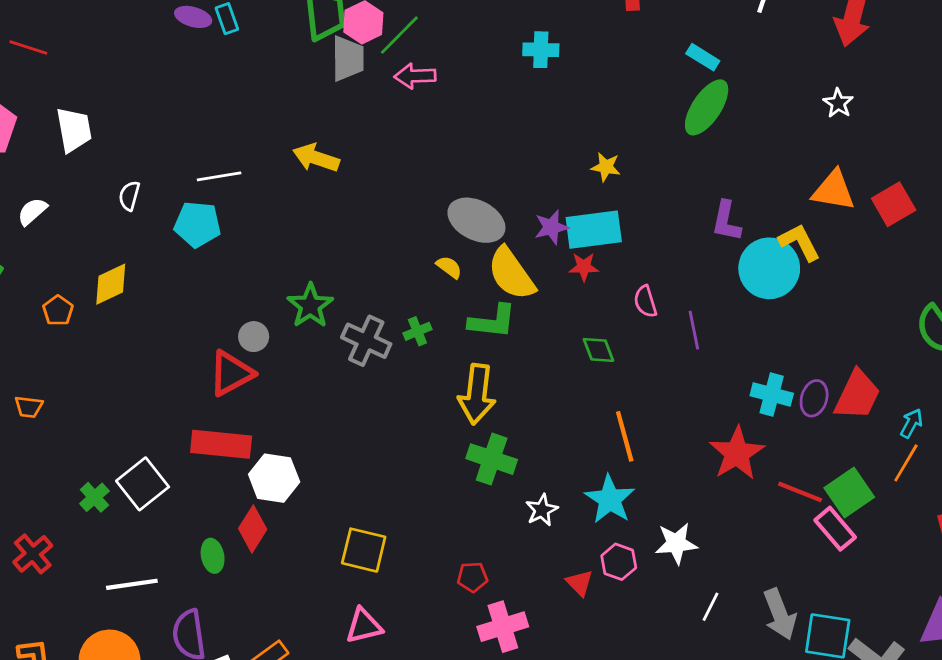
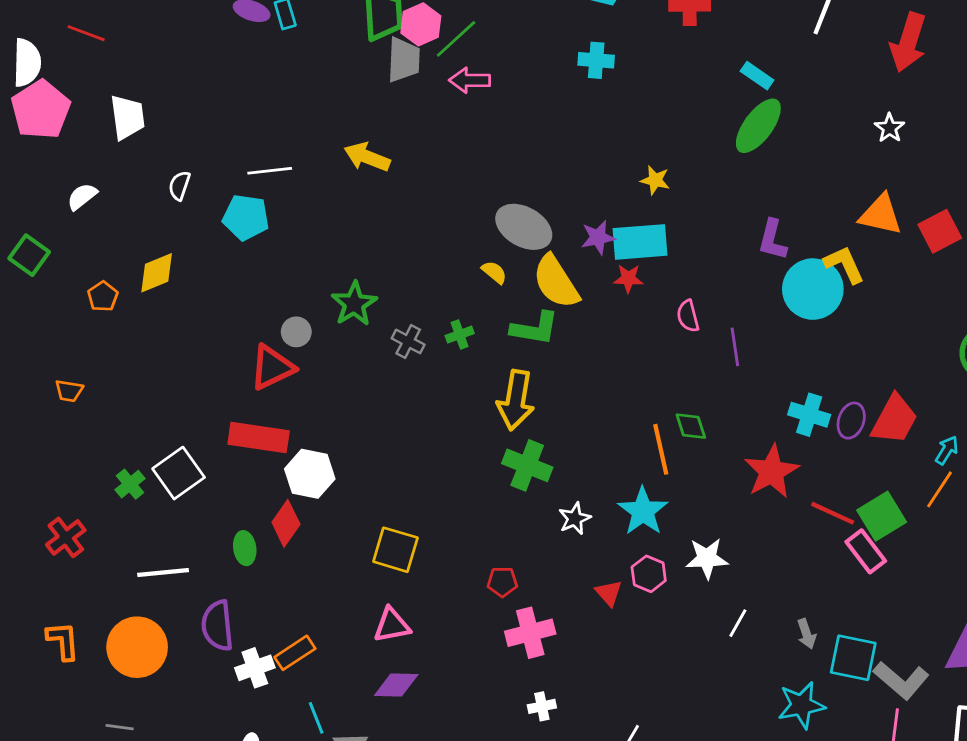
gray cross: (366, 341) -> (408, 341), size x0.7
green diamond: (598, 350) -> (691, 426), moved
gray arrow: (780, 614) -> (807, 634), size x0.6

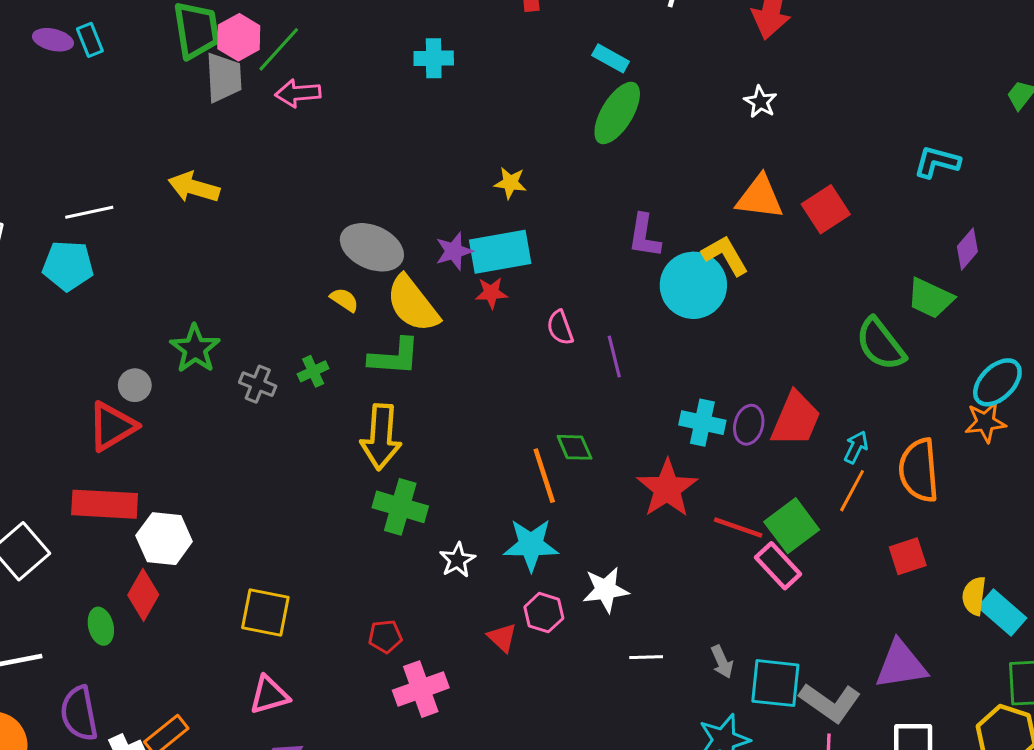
cyan star: (643, 511) -> (531, 545), turned -30
white line: (738, 623) -> (646, 657), turned 64

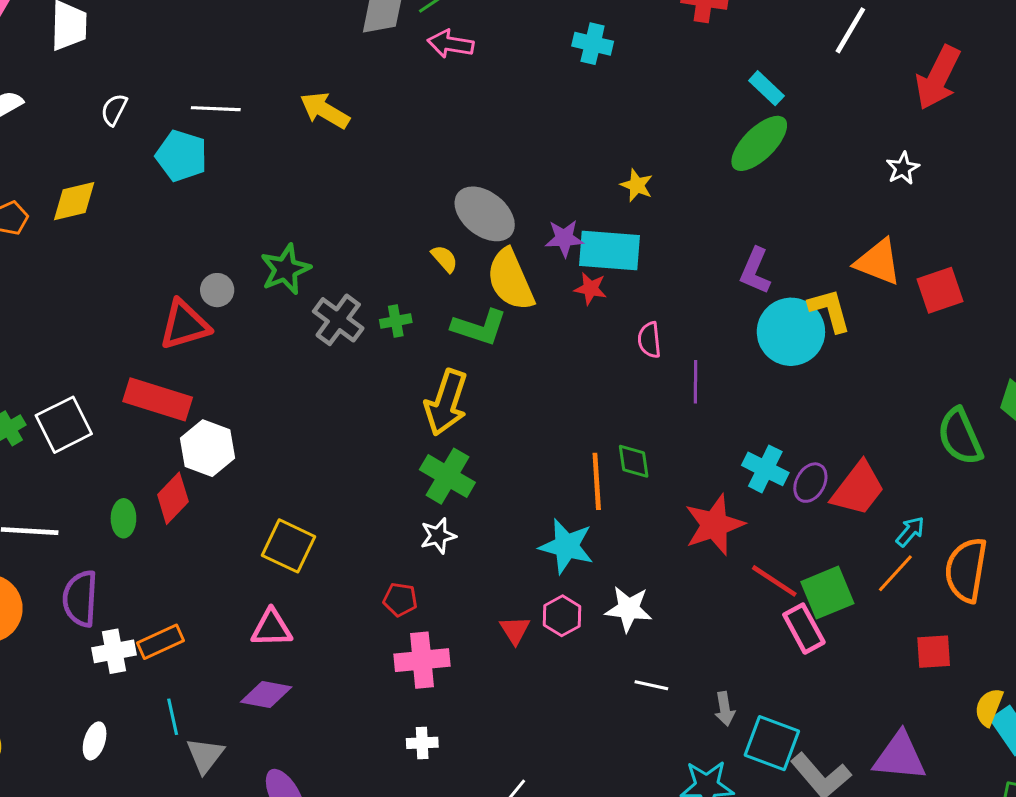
gray cross: (258, 384) -> (338, 320), size x1.4
white star: (457, 560) -> (438, 536), moved

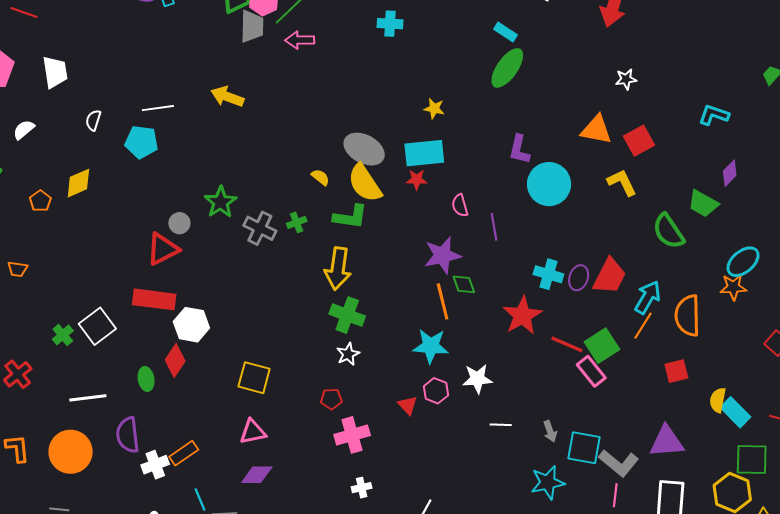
white star: (903, 168) -> (626, 79), moved, turned 30
gray ellipse: (485, 214) -> (364, 149), moved
purple star: (564, 238) -> (442, 255), moved, size x1.5
yellow L-shape: (830, 310) -> (622, 182), moved
cyan arrow: (910, 531) -> (648, 297), size x1.6

